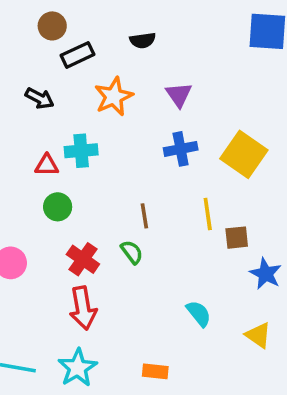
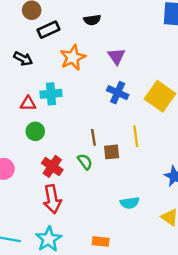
blue cross: (181, 149) -> (118, 93), turned 35
brown square: (237, 238) -> (112, 152), moved
cyan semicircle: (199, 314) -> (130, 203), turned 120

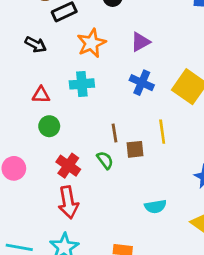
purple triangle: (116, 56) -> (140, 42), turned 36
cyan cross: (51, 94) -> (82, 84), moved

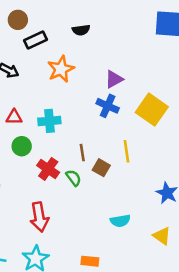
purple triangle: (140, 42) -> (114, 79), moved
cyan cross: (82, 84) -> (49, 121), moved
brown square: (135, 149) -> (101, 168), turned 36
red cross: (68, 166) -> (48, 169), moved

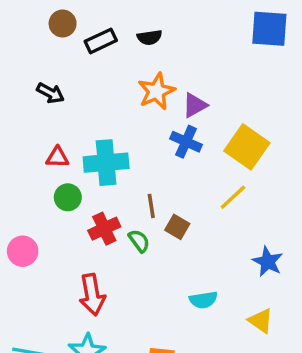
black rectangle: (36, 40) -> (101, 41), moved
orange star: (61, 69) -> (156, 91), moved
cyan cross: (49, 121) -> (106, 163), size x1.4
yellow line: (127, 151) -> (233, 197), moved, turned 55
red cross: (48, 169) -> (104, 229), turned 30

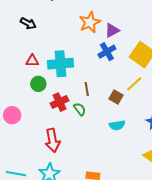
blue cross: (186, 142) -> (107, 52), turned 36
brown square: (177, 227) -> (116, 97), moved
cyan semicircle: (203, 300) -> (117, 125), moved

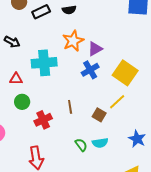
cyan cross: (61, 64) -> (44, 63), moved
green semicircle: (80, 109) -> (81, 145), moved

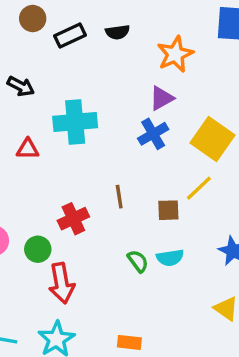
orange star: (73, 41) -> (175, 54), moved
green circle: (22, 102) -> (38, 249), moved
brown square: (99, 115) -> (168, 210), turned -32

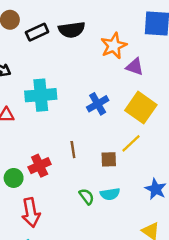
black semicircle: (117, 32) -> (72, 30), size x1.5
purple triangle: (162, 98) -> (135, 67), moved, turned 48
green circle: (38, 249) -> (14, 178), moved

